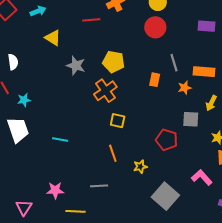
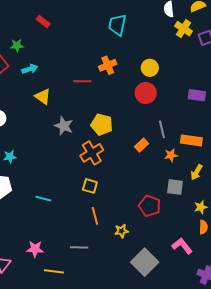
orange rectangle: (155, 80) -> (142, 145), turned 32
yellow square: (118, 121) -> (90, 186), moved

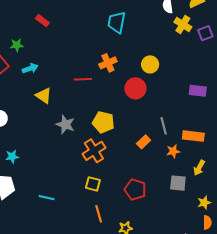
red circle: (146, 93) -> (135, 88), moved
red pentagon: (150, 206) -> (135, 190), moved

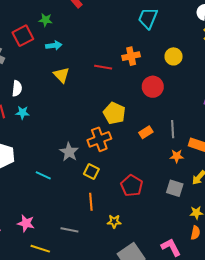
yellow circle: (150, 64) -> (174, 56), moved
gray star: (65, 124) -> (69, 152), moved
orange rectangle: (144, 142) -> (146, 132), moved
cyan star: (12, 157) -> (22, 113), moved

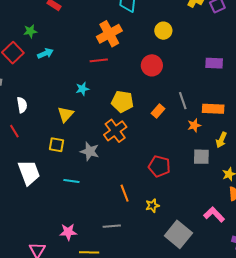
orange cross: (131, 56) -> (109, 34), moved, size x1.4
yellow triangle: (61, 75) -> (66, 114), moved, turned 42
cyan star: (22, 113) -> (82, 89), moved
yellow square: (91, 171) -> (57, 145), moved

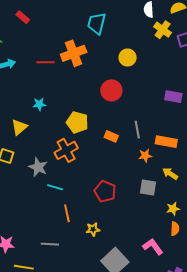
red line: (99, 60) -> (45, 62), moved
orange rectangle: (158, 111) -> (111, 136), turned 64
yellow arrow: (221, 140) -> (170, 174), turned 91
cyan line: (71, 181) -> (55, 187), moved

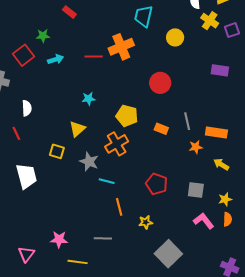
yellow circle: (128, 58) -> (175, 37), moved
purple rectangle: (173, 97) -> (220, 70), moved
yellow triangle: (19, 127) -> (77, 129), moved
gray square: (148, 188) -> (196, 190), moved
pink L-shape: (153, 247) -> (204, 221), moved

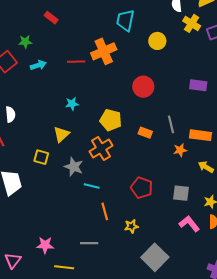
purple rectangle: (220, 70) -> (198, 85), moved

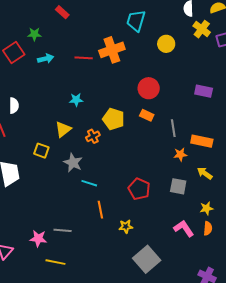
orange rectangle: (145, 133) -> (147, 115), moved
orange cross: (101, 149) -> (93, 136), moved, size x0.6
gray square: (181, 193) -> (178, 186), moved
gray line: (89, 243) -> (63, 230), moved

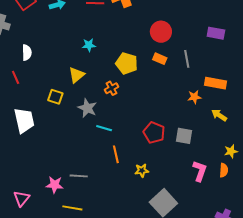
gray line: (173, 128) -> (187, 59), moved
orange cross: (93, 136) -> (111, 88), moved
gray square: (178, 186) -> (184, 136), moved
yellow star: (206, 208) -> (231, 151), moved
pink L-shape: (184, 229) -> (200, 171), turned 55

